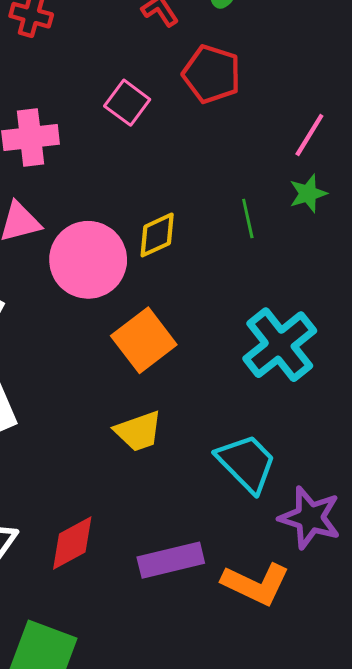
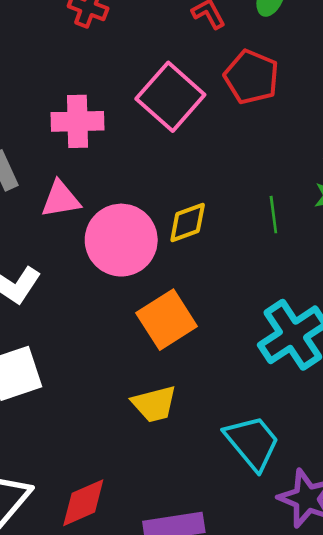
pink square: (127, 103) -> (170, 97), size x1.6

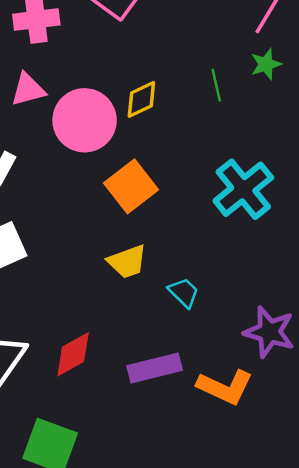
cyan trapezoid: (252, 442) -> (184, 292), moved, size x0.6

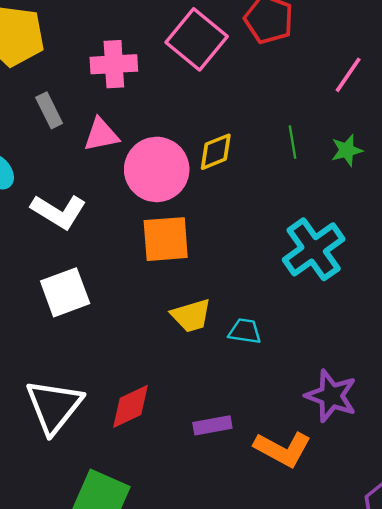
green star: (266, 64) -> (347, 150), moved
orange square: (131, 186) -> (166, 239), moved, turned 30
cyan trapezoid: (184, 292) -> (245, 331), moved, turned -40
purple rectangle: (155, 368) -> (212, 425), size x0.7

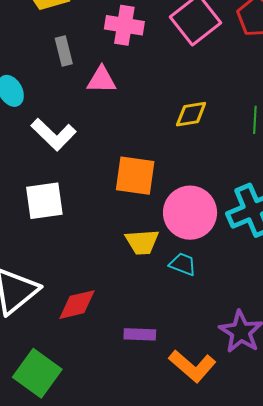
pink circle: (157, 169) -> (190, 213), moved

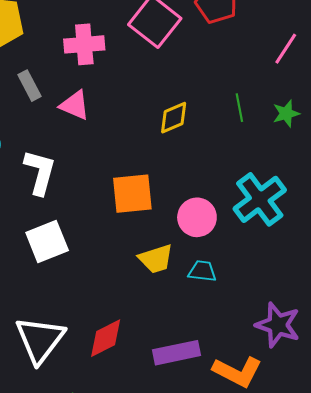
pink triangle: (102, 80) -> (75, 105), turned 36
white L-shape: (54, 134) -> (40, 172), turned -105
pink circle: (190, 213) -> (197, 217), size x0.7
purple rectangle: (140, 334) -> (176, 353), size x1.4

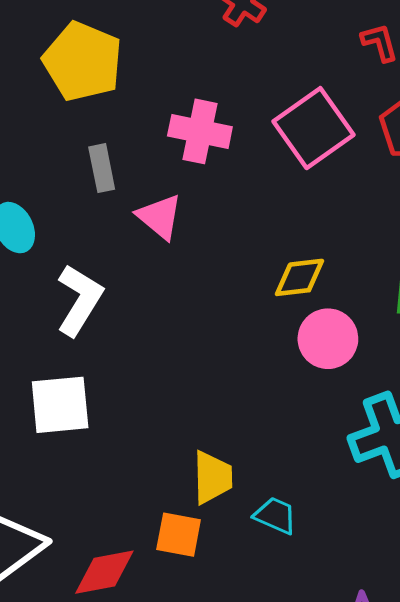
orange square: (132, 194) -> (179, 535), moved, size x0.7
pink circle: (197, 217) -> (328, 339), moved
yellow trapezoid: (156, 259) -> (212, 477), turned -90

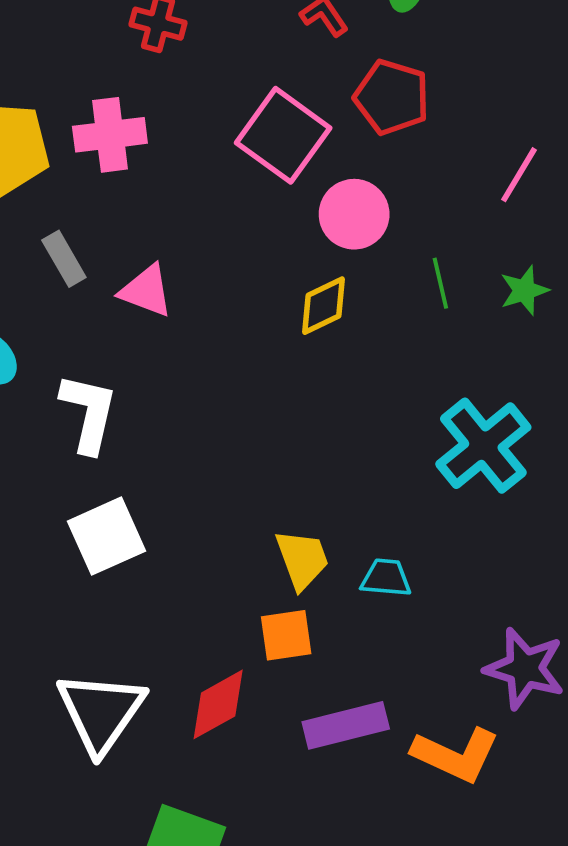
pink cross: (200, 131) -> (110, 135), moved
pink circle: (328, 339) -> (354, 214), moved

